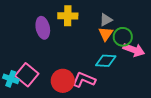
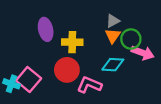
yellow cross: (68, 16) -> (72, 42), moved
red circle: (63, 81) -> (67, 70), moved

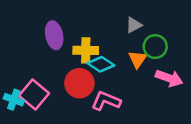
orange triangle: (113, 36) -> (137, 59), moved
pink arrow: (143, 53) -> (169, 78), moved
cyan diamond: (113, 65) -> (101, 64), moved, turned 30

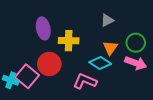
green circle: (155, 47) -> (136, 43), moved
cyan diamond: (101, 64) -> (100, 63), moved
red circle: (79, 83) -> (49, 64), moved

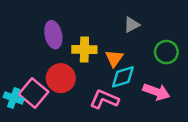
orange triangle: (110, 48) -> (114, 58), moved
cyan diamond: (100, 63) -> (123, 77), turned -50
pink arrow: (136, 63) -> (156, 92), moved

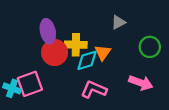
cyan diamond: (123, 77) -> (87, 60), moved
red circle: (61, 78) -> (55, 53), moved
pink square: (33, 93) -> (30, 84), turned 30

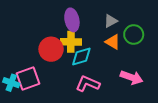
purple ellipse: (48, 31) -> (72, 20), moved
green circle: (150, 47) -> (134, 35), moved
orange triangle: (103, 53) -> (113, 42), moved, turned -35

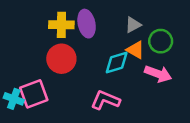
yellow cross: (71, 42) -> (61, 25), moved
cyan diamond: (81, 57) -> (117, 62), moved
pink arrow: (132, 77) -> (158, 74), moved

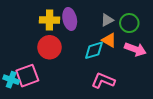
green circle: (161, 41) -> (129, 23), moved
pink arrow: (158, 74) -> (135, 49), moved
pink L-shape: (105, 100) -> (103, 81), moved

